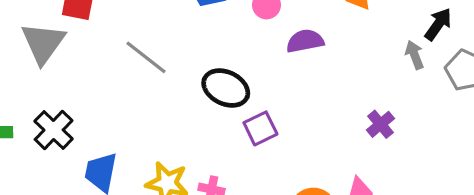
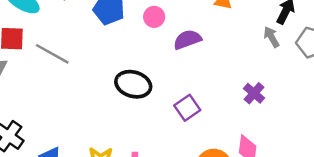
gray line: (146, 57) -> (52, 54), moved
purple square: (260, 128) -> (187, 108), moved

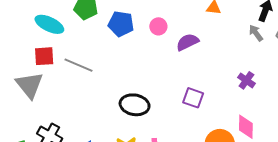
black ellipse: (133, 84) -> (135, 105), moved
purple square: (187, 108) -> (193, 98), turned -30

